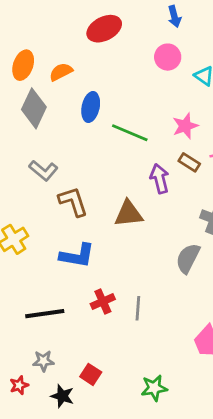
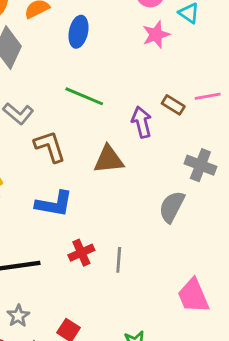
blue ellipse: (91, 107) -> (78, 32), moved
pink star: (185, 126) -> (156, 35), moved
green line: (130, 133) -> (84, 96), moved
gray star: (43, 361) -> (18, 316), turned -30

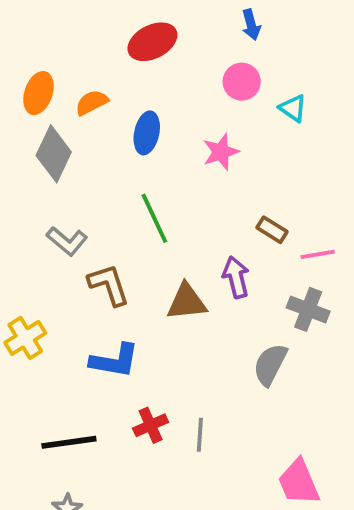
pink star: (156, 35) -> (221, 152), moved
green line: (84, 96) -> (154, 218), turned 42
pink line: (208, 96) -> (318, 254), moved
purple arrow: (142, 122) -> (236, 277), moved

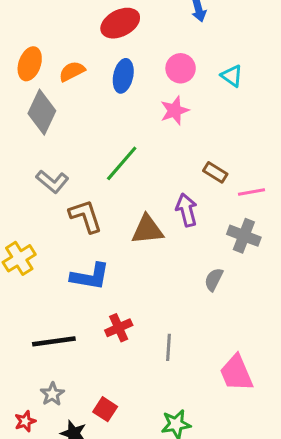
pink circle: (242, 82) -> (181, 68), moved
blue ellipse: (147, 133) -> (123, 76), moved
green line: (154, 218) -> (122, 163), turned 66
gray semicircle: (270, 364) -> (214, 279), size x0.7
gray line: (200, 435) -> (168, 347), moved

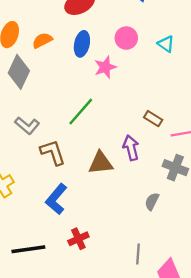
pink star: (175, 111) -> (105, 67), moved
blue L-shape: (90, 276) -> (56, 199), turned 120
gray line: (168, 347) -> (138, 254), moved

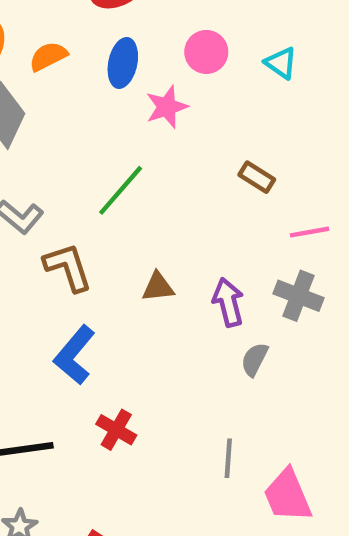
brown rectangle: (153, 119) -> (257, 177), moved
purple arrow: (131, 148) -> (228, 302), moved
brown triangle: (101, 163) -> (158, 287), size x0.7
red cross: (78, 239) -> (116, 430), turned -36

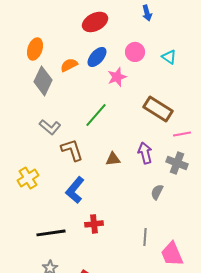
orange semicircle: (48, 56) -> (69, 65), moved
blue ellipse: (123, 63) -> (97, 57), turned 30
brown rectangle: (257, 177) -> (158, 109), size x1.8
purple arrow: (228, 302) -> (145, 153), moved
red cross: (116, 430) -> (94, 224), turned -36

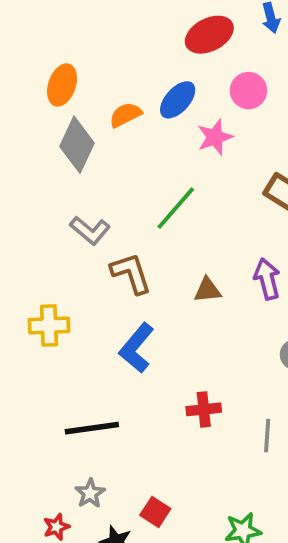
red ellipse: (95, 22) -> (209, 35), moved
yellow cross: (28, 178) -> (49, 325), turned 30
red cross: (94, 224) -> (204, 409), moved

